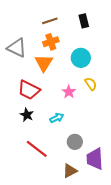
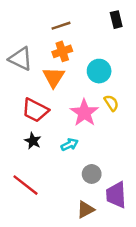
black rectangle: (84, 21) -> (116, 20), moved
pink star: (69, 92) -> (84, 113), size x1.6
red line: (37, 149) -> (25, 185), moved

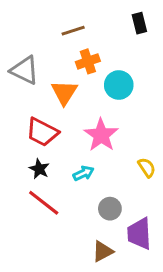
orange cross: (62, 51) -> (88, 61), moved
yellow semicircle: (111, 103) -> (147, 167), moved
red line: (25, 185) -> (44, 203), moved

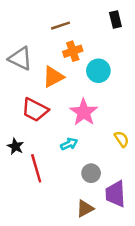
orange triangle: (64, 92) -> (53, 77), turned 30
black star: (39, 169) -> (15, 146), moved
red line: (44, 203) -> (36, 168), turned 36

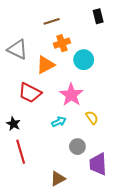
yellow semicircle: (122, 139) -> (92, 118), moved
red line: (36, 168) -> (21, 152), moved
brown triangle: (85, 209) -> (58, 179), moved

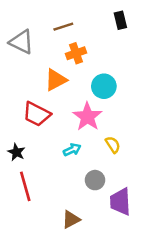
gray triangle: (17, 49) -> (21, 42), moved
cyan circle: (84, 60) -> (104, 86), moved

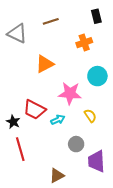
orange cross: (76, 53) -> (84, 43), moved
cyan circle: (104, 86) -> (97, 76), moved
red trapezoid: (37, 114) -> (34, 110), moved
pink star: (87, 117) -> (70, 93), turned -30

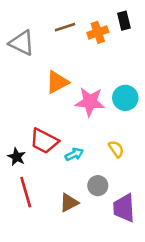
orange cross: (84, 43) -> (98, 32), moved
pink star: (70, 93) -> (90, 102), moved
brown triangle: (57, 176) -> (69, 203), moved

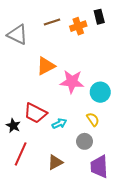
cyan circle: (125, 98) -> (100, 92), moved
gray circle: (98, 186) -> (85, 141), moved
red line: (26, 192) -> (21, 154), turned 40

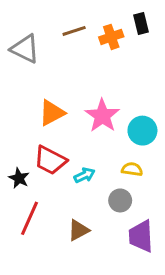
orange triangle: (46, 66) -> (52, 113), moved
pink star: (72, 82) -> (102, 116), turned 30
yellow semicircle: (93, 119) -> (132, 169), turned -48

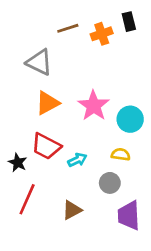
gray triangle: (25, 49) -> (39, 62), moved

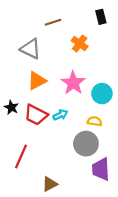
orange cross: (102, 34) -> (80, 43), moved, turned -35
cyan arrow: (77, 160) -> (60, 115), moved
black star: (18, 163) -> (11, 107), moved
gray circle: (110, 183) -> (86, 144), size x1.5
brown triangle: (72, 210) -> (50, 184), moved

